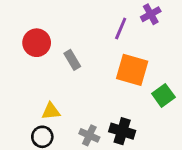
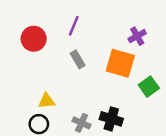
purple cross: (151, 14) -> (137, 36), moved
purple line: (121, 28) -> (74, 26), moved
gray rectangle: (72, 60) -> (78, 59), moved

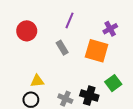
purple line: (74, 26) -> (69, 20), moved
green square: (149, 87) -> (113, 83), moved

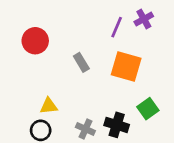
purple line: (69, 20) -> (117, 27), moved
purple cross: (110, 29) -> (144, 19), moved

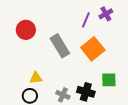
gray rectangle: (81, 62) -> (60, 46), size x1.6
orange square: (126, 67) -> (93, 49), turned 35
green square: (148, 109) -> (109, 80), turned 35

